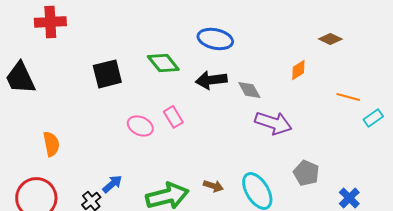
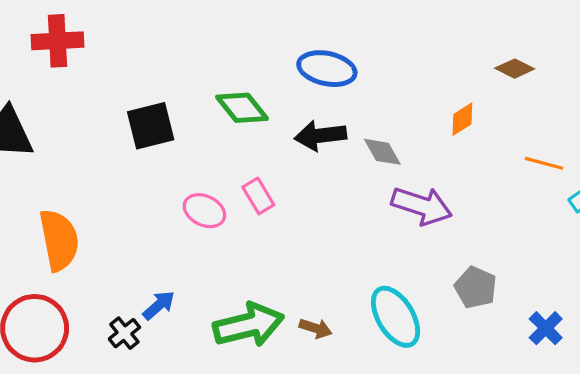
orange semicircle: (51, 144) -> (59, 240), size x1.5
brown arrow: (213, 186) -> (315, 328), moved

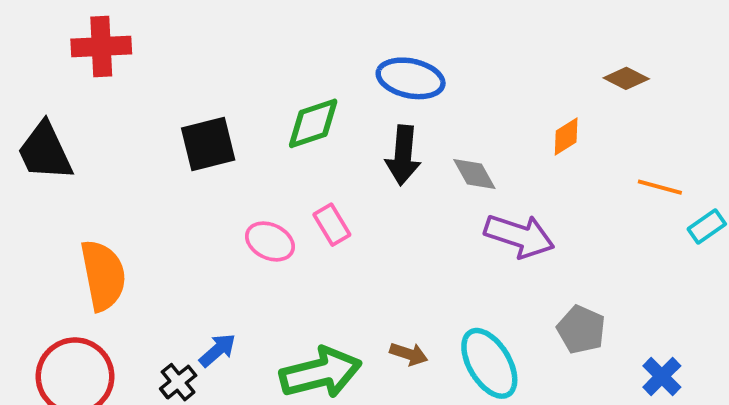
green diamond: (242, 108) -> (313, 123), turned -70
black arrow: (320, 136) -> (403, 155), turned -78
brown arrow: (315, 328) -> (409, 354), moved

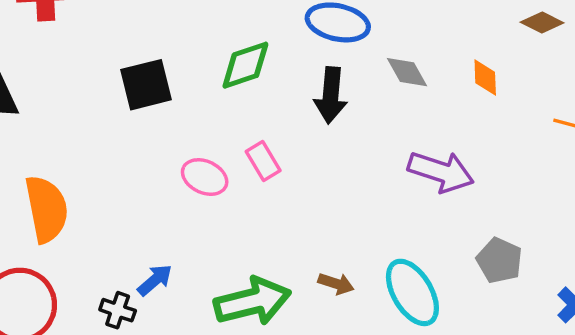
orange diamond: (566, 137) -> (485, 78), turned -60
gray diamond: (474, 174) -> (407, 72), moved
black cross: (178, 382) -> (118, 310), turned -32

